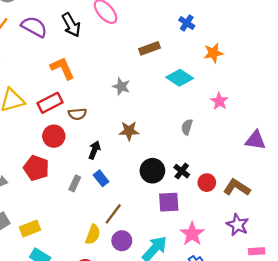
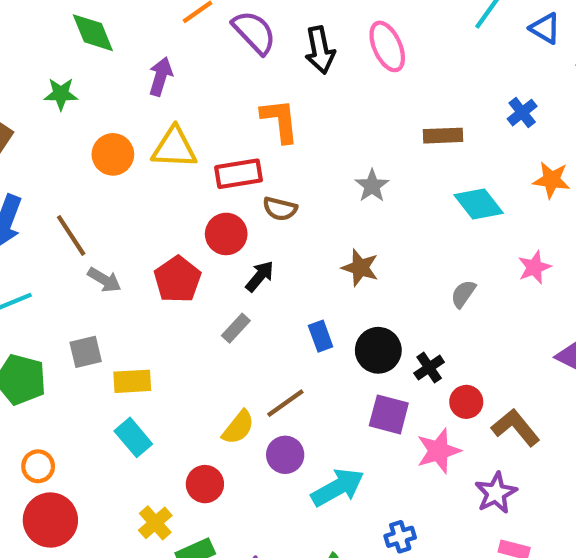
black arrow: (94, 150) -> (260, 276), moved
blue rectangle: (101, 178) -> (321, 336), moved
pink star: (192, 234) -> (439, 451), moved

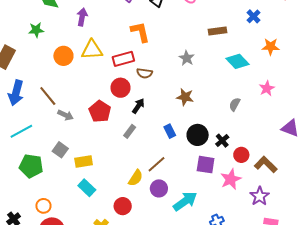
gray square: (86, 352) -> (60, 150), turned -35

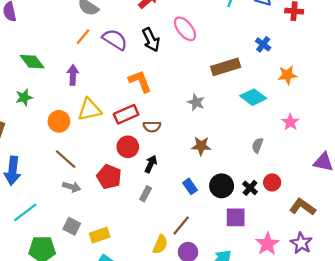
brown rectangle: (217, 31) -> (226, 67), size x1.4
brown line: (48, 96) -> (66, 159), moved
red circle: (241, 155) -> (272, 182), moved
pink star: (231, 179) -> (267, 244), moved

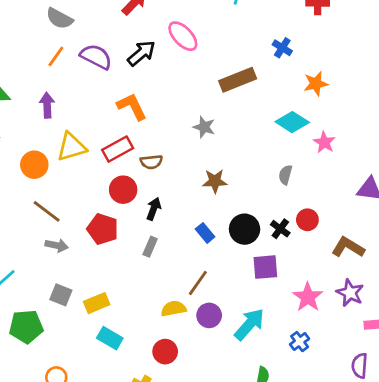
black arrow: (151, 40) -> (141, 53), turned -100
cyan diamond: (253, 97) -> (292, 122), moved
yellow semicircle: (160, 244) -> (174, 309), turned -120

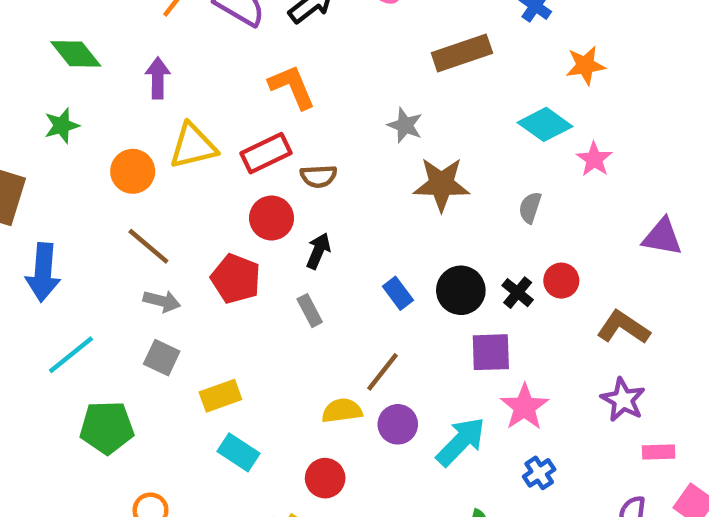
brown star: (215, 181) -> (441, 184), moved, size x1.4
gray rectangle: (150, 247) -> (310, 311), turned -54
gray square: (61, 295) -> (162, 358), moved
pink star: (308, 297) -> (524, 407), moved

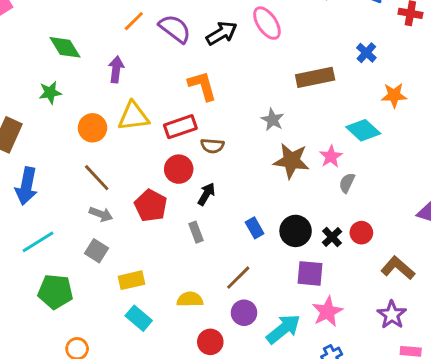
pink star: (594, 159) -> (331, 156), moved
yellow semicircle: (342, 411) -> (190, 299), moved
red circle: (325, 478) -> (210, 342), moved

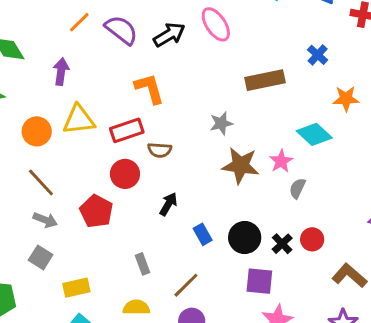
gray star: (272, 120) -> (221, 123), turned 30
black arrow: (206, 194) -> (168, 204), moved
gray rectangle: (196, 232) -> (143, 264), moved

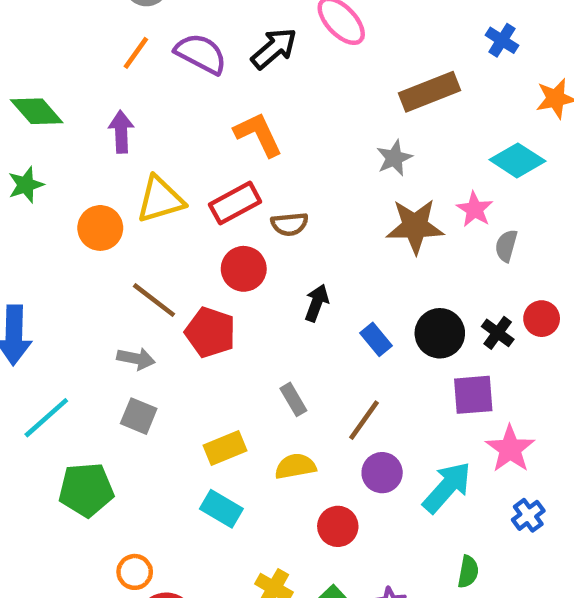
gray star: (221, 123) -> (394, 158), moved
brown line: (41, 182) -> (154, 300), moved
yellow rectangle: (76, 288) -> (225, 448), moved

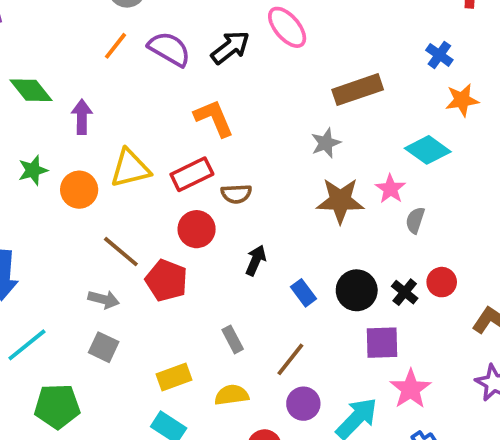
blue cross: (502, 40) -> (439, 55), moved
purple arrow: (121, 132) -> (82, 117), moved
green star: (26, 185) -> (33, 170), moved

